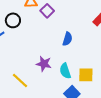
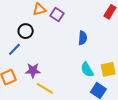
purple star: (44, 64) -> (33, 70), moved

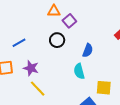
black circle: (26, 31) -> (57, 40), moved
cyan semicircle: (87, 70) -> (79, 71), moved

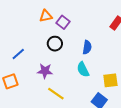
purple star: (31, 68) -> (45, 71), moved
yellow line: (38, 89) -> (56, 94), moved

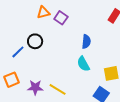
black circle: (55, 44) -> (35, 41), moved
purple star: (45, 71) -> (35, 87), moved

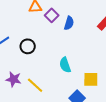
black circle: (35, 41) -> (28, 46), moved
blue semicircle: (86, 42) -> (69, 23), moved

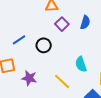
purple square: (52, 15) -> (62, 24), moved
yellow line: (35, 85) -> (62, 81), moved

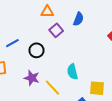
blue semicircle: (85, 22) -> (78, 19), moved
purple star: (29, 78) -> (32, 78), moved

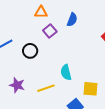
purple star: (32, 78) -> (17, 85), moved
yellow line: (52, 88) -> (46, 88), turned -66

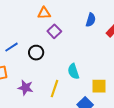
blue semicircle: (72, 20) -> (91, 20), moved
yellow line: (46, 88) -> (55, 89), turned -48

